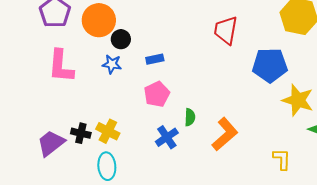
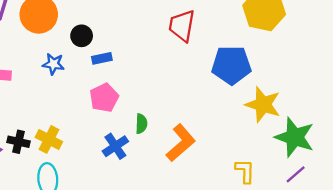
black circle: (121, 39) -> (82, 36), moved

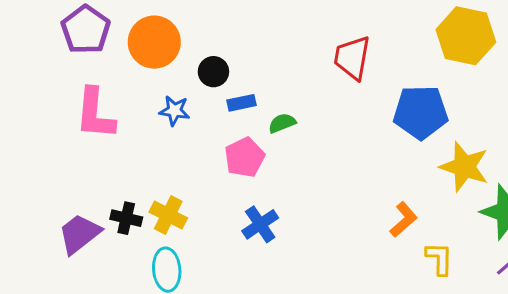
green semicircle: (141, 124) -> (282, 123), moved, turned -114
orange L-shape: (181, 143) -> (404, 220), moved, size x0.7

